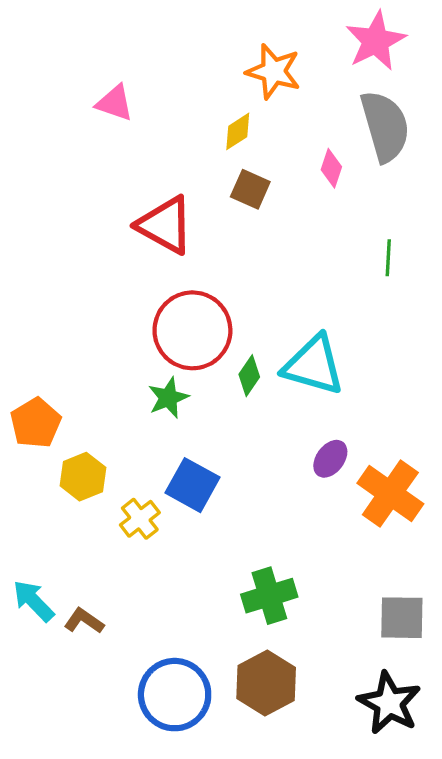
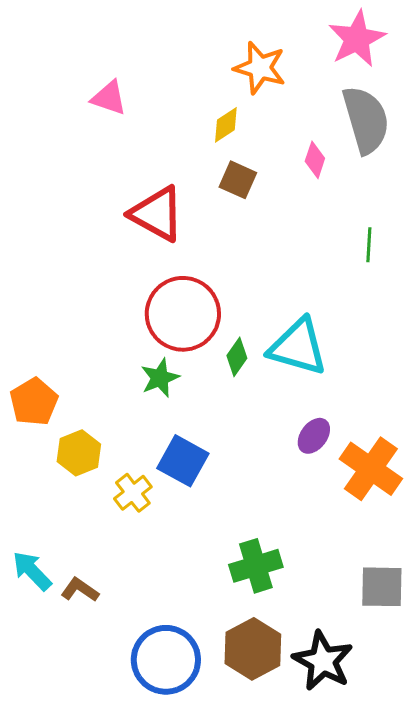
black star: (389, 703) -> (323, 661), moved

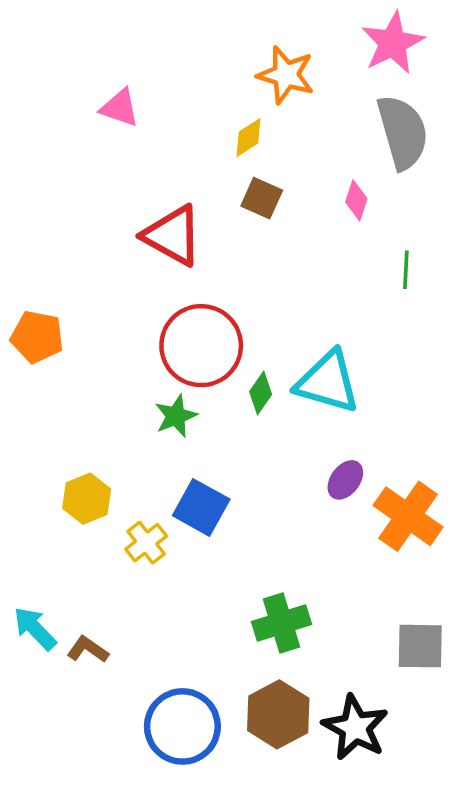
pink diamond: (315, 160) -> (356, 200), moved
orange pentagon: (34, 402) -> (37, 337), moved, turned -30

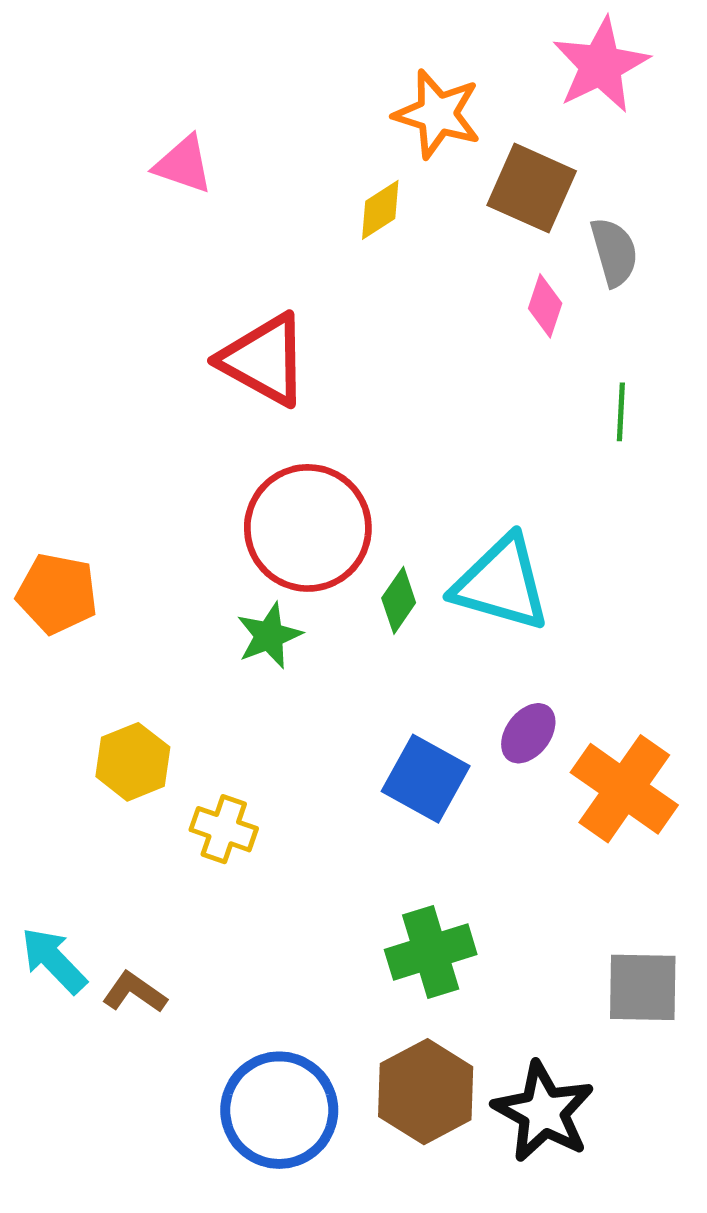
gray semicircle: (403, 132) -> (614, 252), moved, size x0.6
brown square: (262, 198) -> (532, 188), moved, size x1.4
orange pentagon: (37, 337) -> (57, 594), moved
blue square: (201, 507) -> (426, 779), moved
yellow cross: (146, 543) -> (224, 829), turned -33

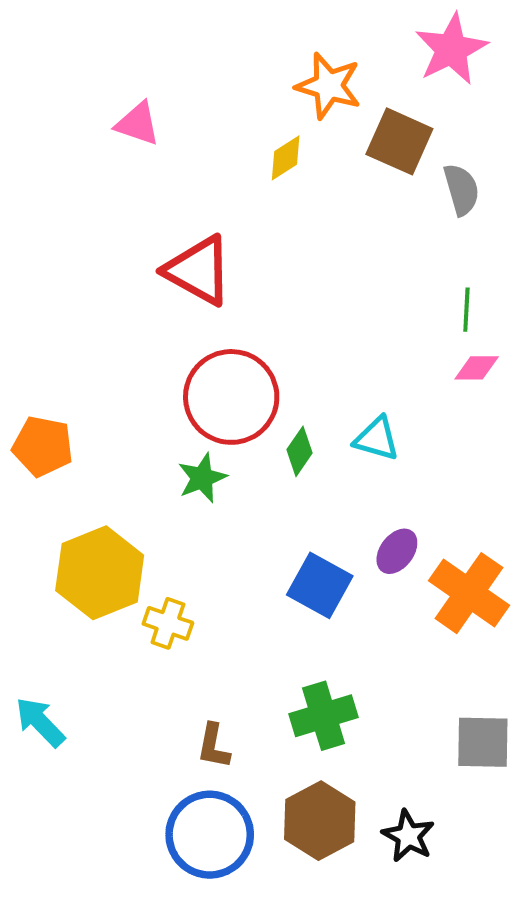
pink diamond: (545, 306) -> (477, 368), moved, turned 72
cyan triangle: (501, 583) -> (377, 439), size x0.6
yellow hexagon: (133, 762) -> (100, 573), size x1.6
brown L-shape: (135, 992) -> (213, 746), moved, turned -114
black star: (543, 1112) -> (408, 836), size x0.7

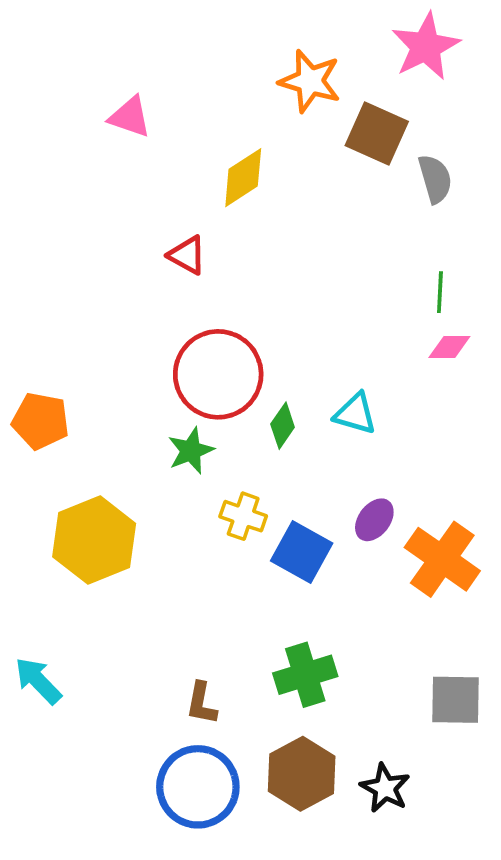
yellow diamond: (286, 158) -> (243, 178), moved, size x1.4
red triangle: (198, 270) -> (187, 255), size x0.6
yellow cross: (168, 623) -> (243, 516), moved

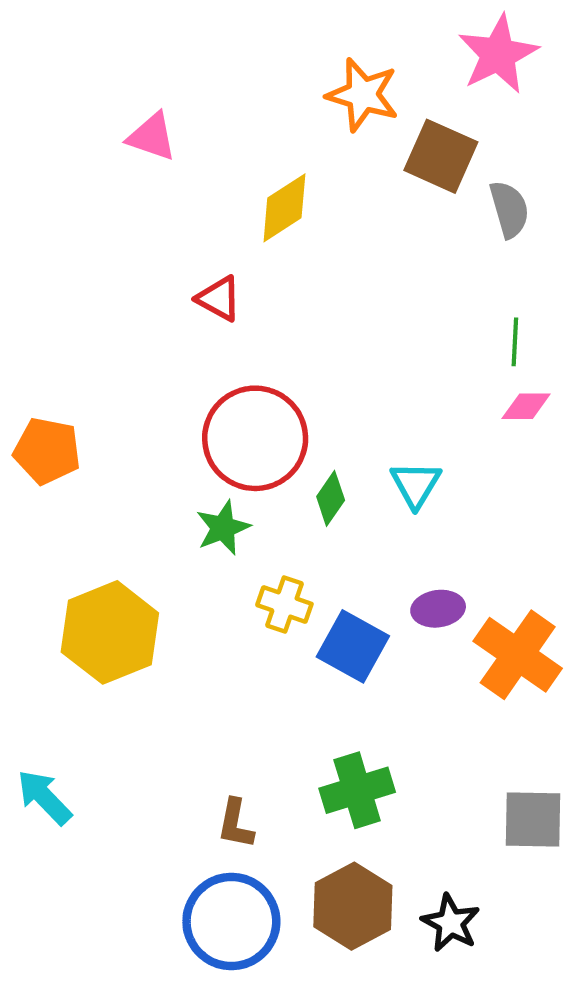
cyan triangle: (355, 414) -> (416, 484), turned 45
orange pentagon: (41, 421) -> (47, 451), moved
purple ellipse: (374, 520) -> (438, 609), turned 45

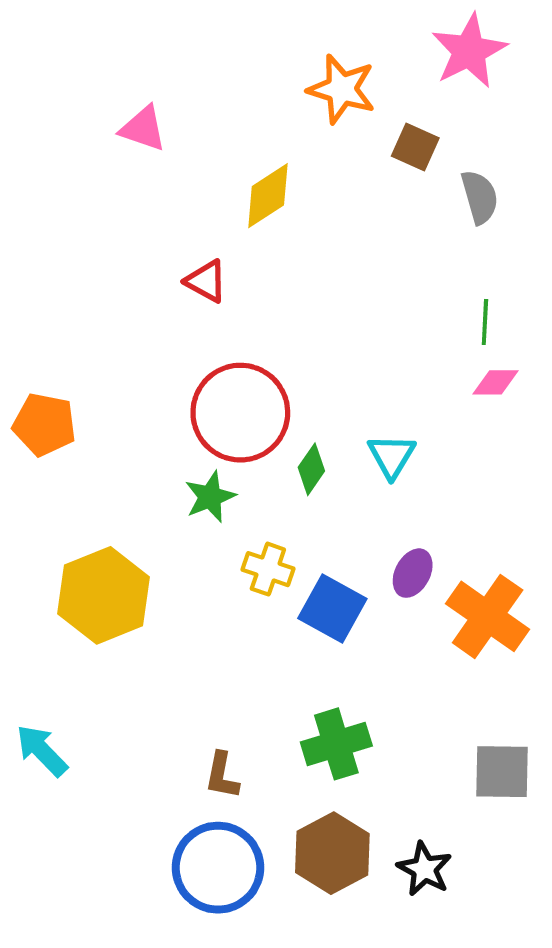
brown square: (441, 156) -> (415, 147), size x0.7
purple ellipse: (438, 609) -> (413, 573), turned -54

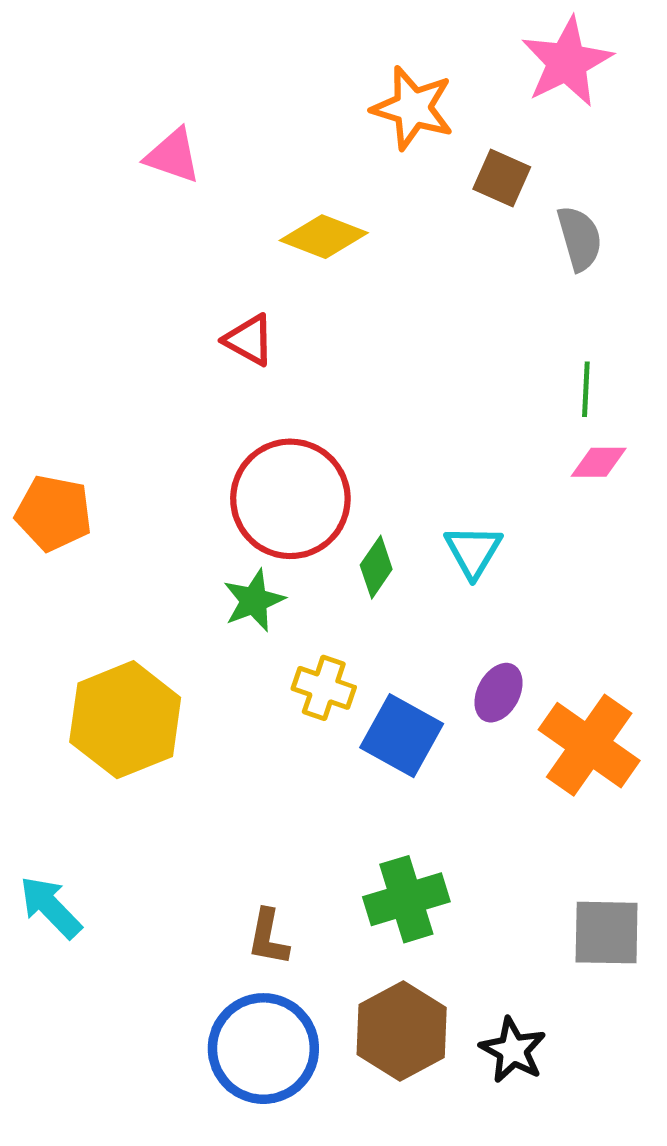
yellow diamond: (268, 196) -> (324, 237), turned 54

